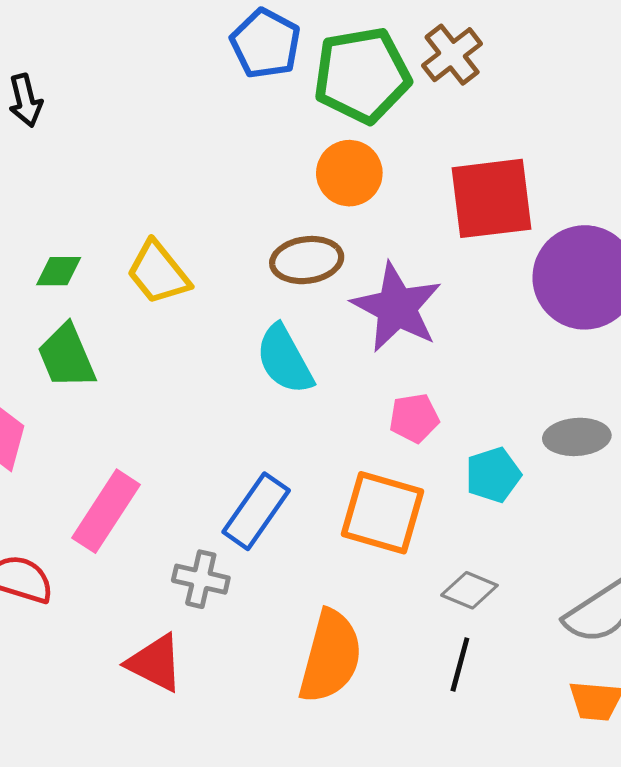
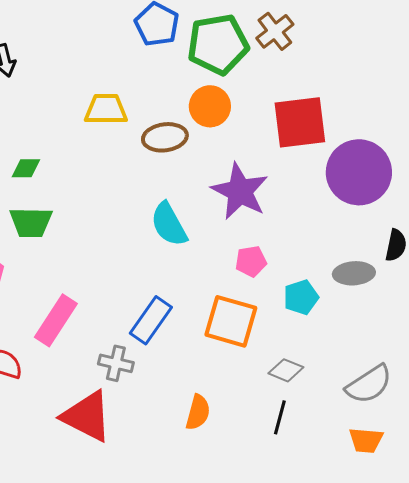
brown ellipse: (307, 260) -> (165, 137), moved
yellow trapezoid: (158, 273) -> (106, 109), moved, turned 129
green trapezoid: (67, 356) -> (31, 222), turned -66
orange semicircle: (330, 657) -> (198, 412), size x0.6
red triangle: (155, 663) -> (87, 416), size x1.4

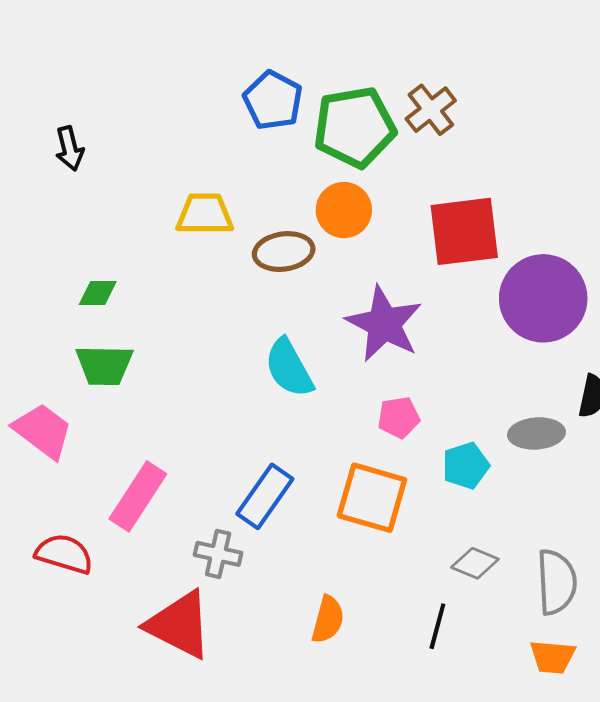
gray diamond: (286, 370) -> (475, 563), moved
gray semicircle: (369, 384) -> (557, 582), turned -60

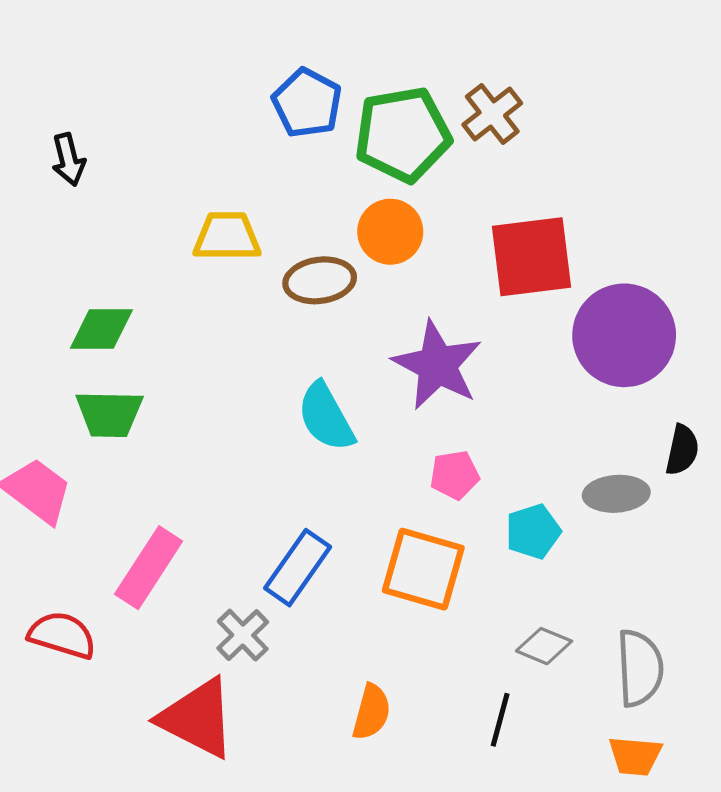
green diamond: (98, 293) -> (101, 329), size x1.4
gray cross: (218, 554) -> (243, 635), turned 33

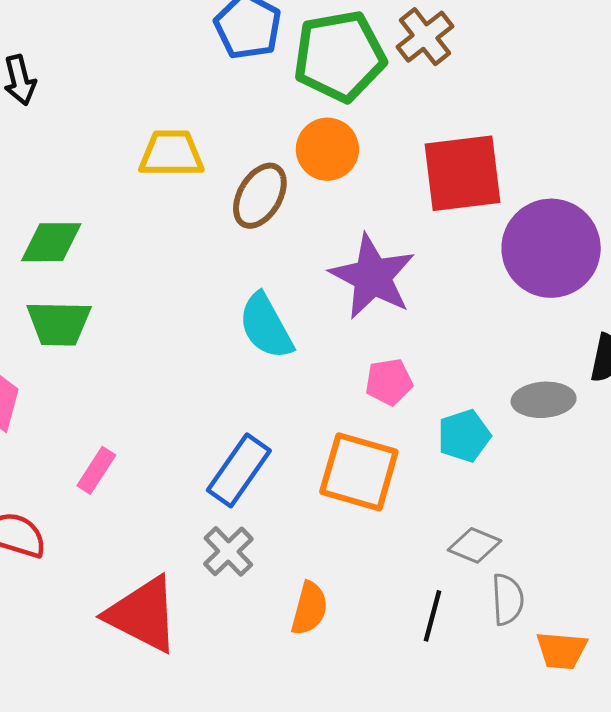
brown ellipse: (320, 280) -> (260, 196), turned -52
pink rectangle: (149, 568) -> (96, 470), size x0.6
gray cross: (243, 635) -> (228, 551), moved
gray semicircle: (640, 668) -> (508, 599), moved, size x0.7

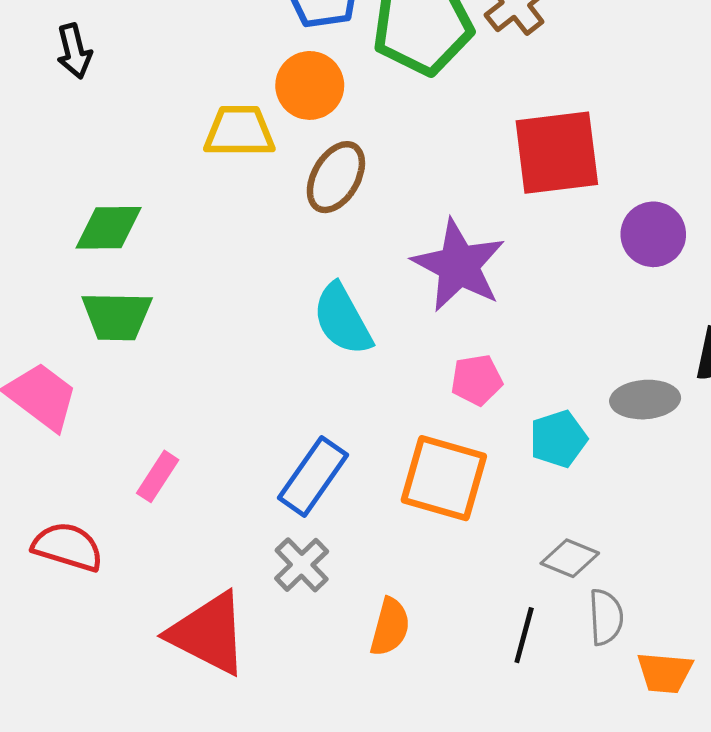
orange circle: (327, 149) -> (310, 85), moved
purple circle: (551, 248) -> (653, 234), size x0.6

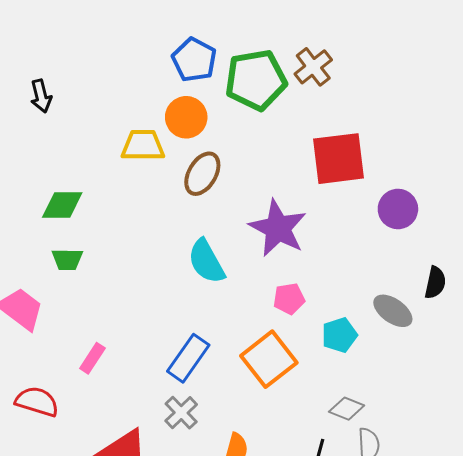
green trapezoid: (117, 316) -> (67, 259), size x0.7
gray ellipse: (645, 400) -> (393, 311), turned 39
orange square: (444, 478) -> (269, 359), turned 36

